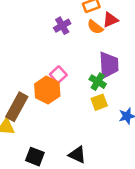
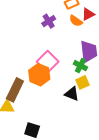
pink square: (58, 75) -> (48, 62), size x1.5
black triangle: (77, 155) -> (72, 94), moved

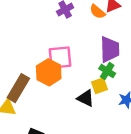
pink square: (48, 62) -> (60, 58), turned 35
green cross: (80, 66) -> (107, 71), moved

